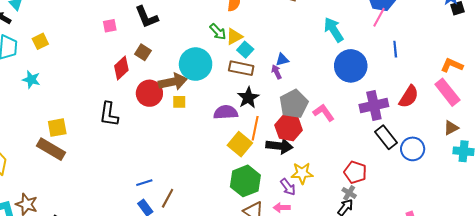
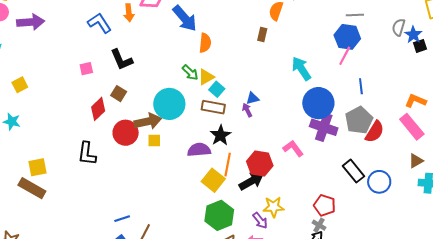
gray pentagon: (294, 104) -> (359, 120), moved
purple cross: (374, 105) -> (324, 127), moved, turned 32
black arrow: (279, 146) -> (251, 181), turned -35

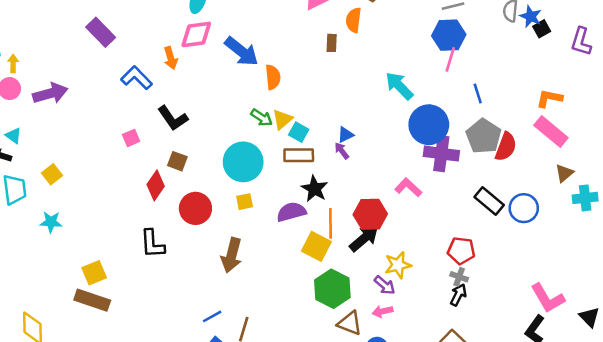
brown rectangle: (262, 34) -> (332, 43), moved
brown arrow: (148, 121) -> (232, 255), moved, turned 128
yellow square: (154, 141) -> (245, 202), moved

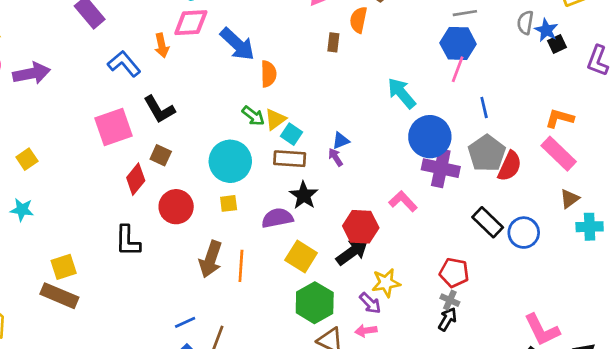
pink square: (131, 138) -> (113, 127), size x2.0
orange line: (331, 223) -> (241, 266), moved

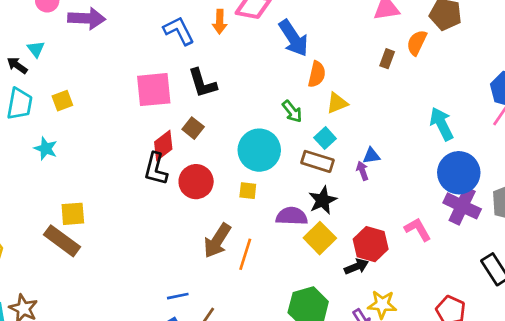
yellow triangle: (275, 119) -> (337, 103), moved
black L-shape: (128, 241) -> (156, 169), moved
black arrow: (352, 252) -> (356, 267), size x0.7
yellow square: (301, 256) -> (320, 238), moved

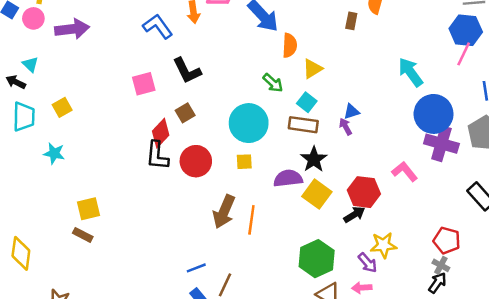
pink square: (154, 90) -> (144, 84), size x0.7
brown square: (193, 128) -> (185, 113), turned 30
brown rectangle: (62, 241) -> (83, 235), size x0.6

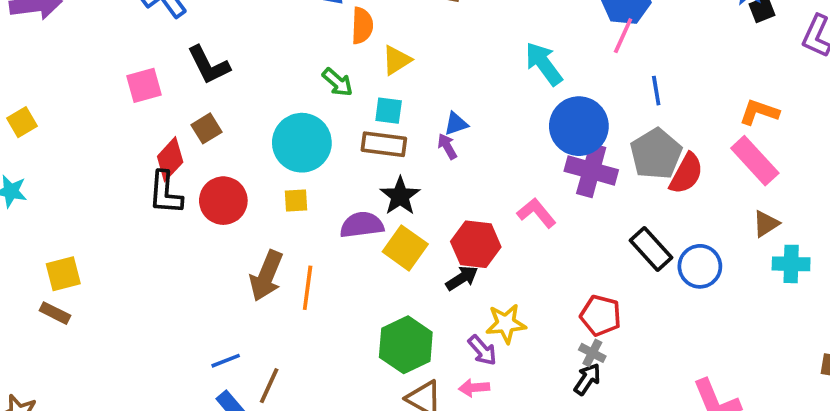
cyan square: (307, 102) -> (389, 111), turned -30

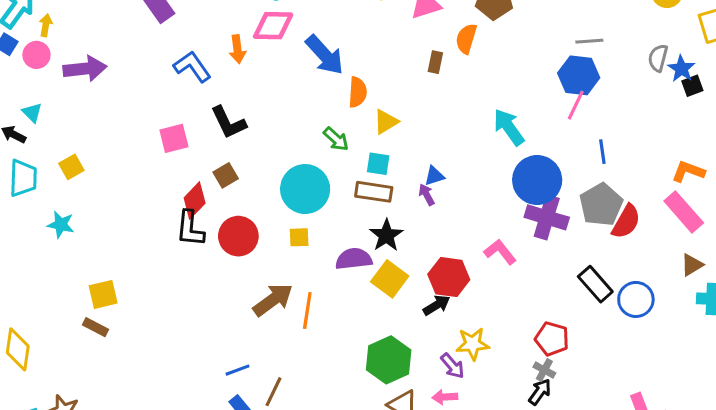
brown arrow: (266, 276) -> (273, 300), turned -150

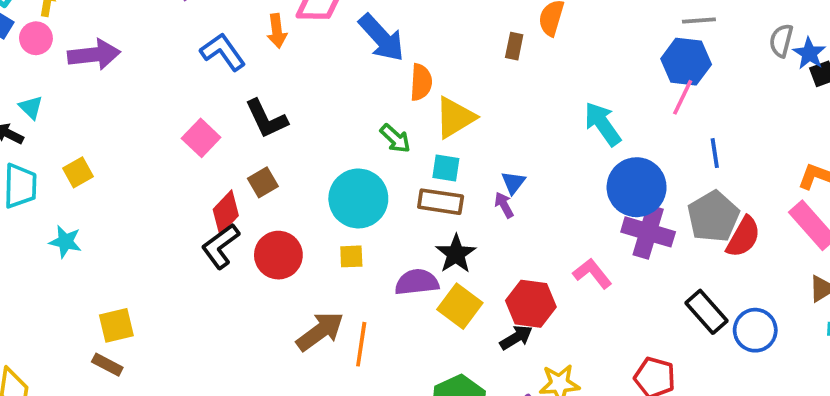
yellow triangle: (386, 122) -> (455, 118), size x1.4
pink square: (174, 138) -> (201, 138), turned -32
blue triangle: (434, 176) -> (513, 182), turned -35
black L-shape: (190, 229) -> (220, 246), turned 48

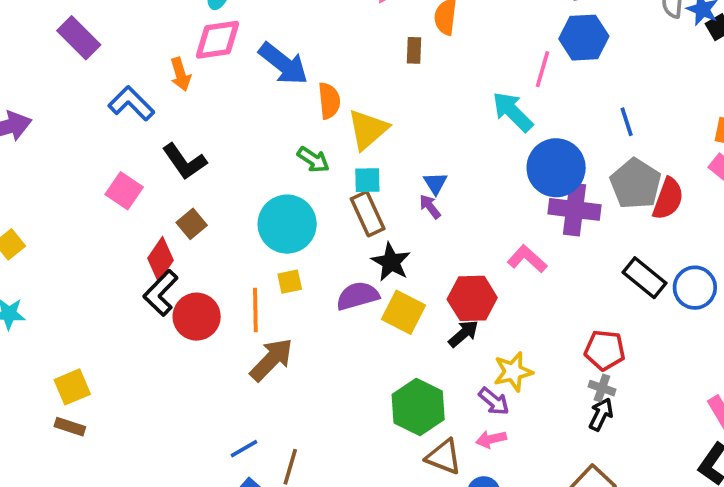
pink line: (683, 97) -> (543, 69), moved
brown rectangle: (441, 202) -> (368, 214), turned 66
red circle: (278, 255) -> (197, 317), moved
orange line: (361, 344) -> (255, 310), moved

